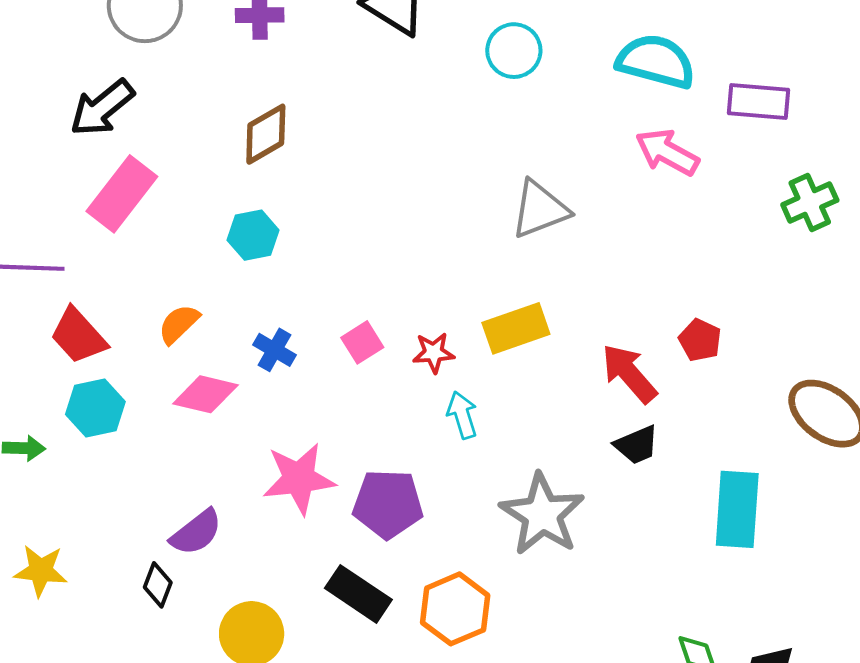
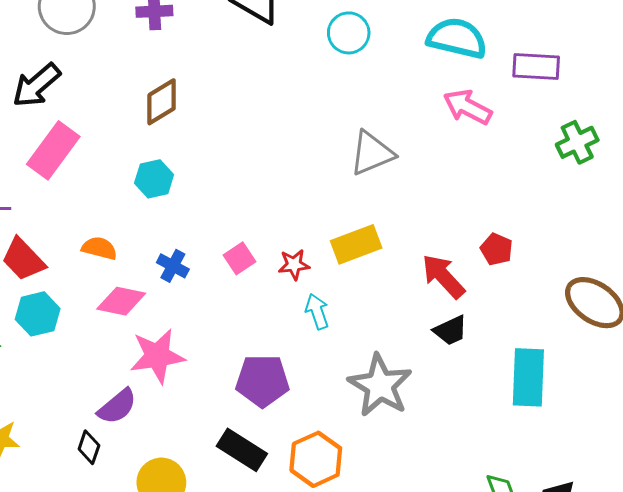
orange semicircle: (179, 324) -> (99, 248), turned 60
pink star: (299, 479) -> (157, 356), moved

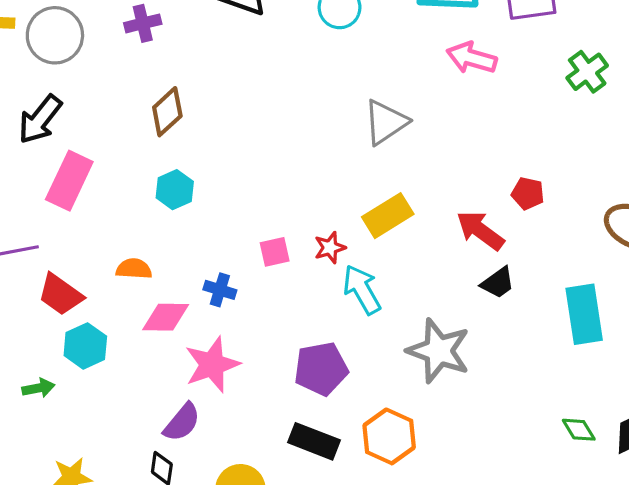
pink square: (239, 258) -> (275, 252), turned 32
blue cross: (173, 266) -> (220, 290), moved
cyan arrow: (317, 311) -> (362, 290), size x1.4

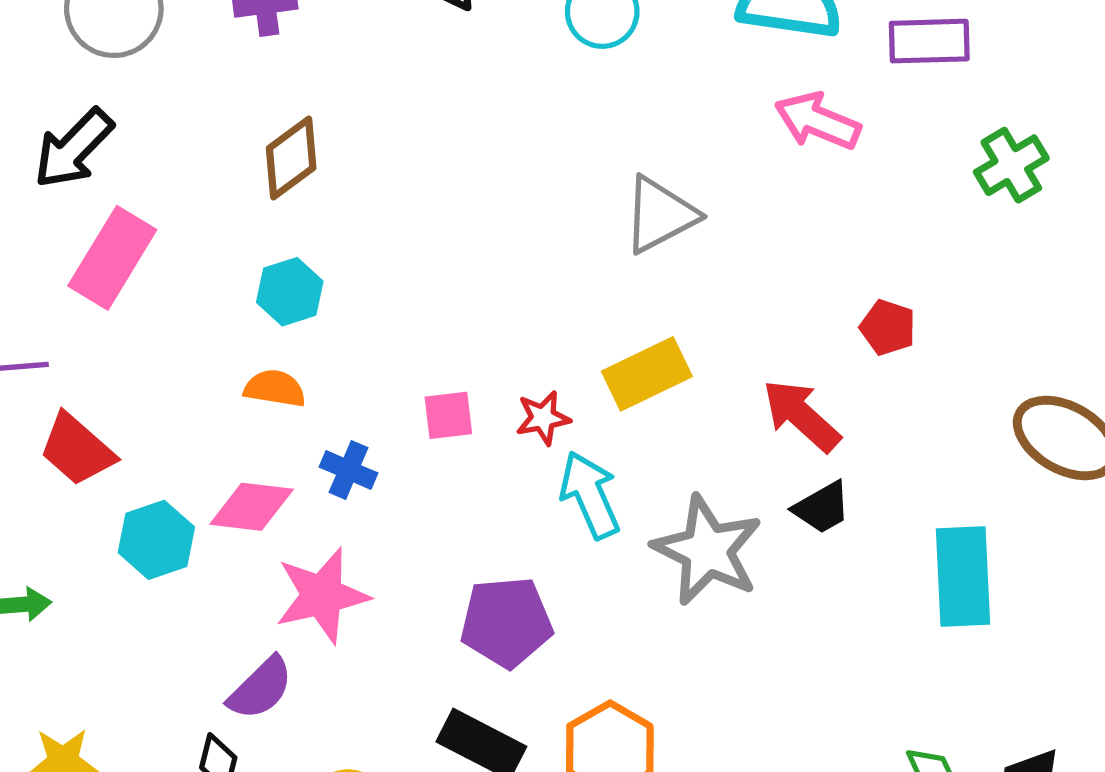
red pentagon: (528, 193) -> (888, 327), moved
orange semicircle: (134, 269) -> (275, 388), moved
cyan hexagon: (85, 346) -> (156, 540), moved
gray star: (439, 351) -> (707, 550), moved

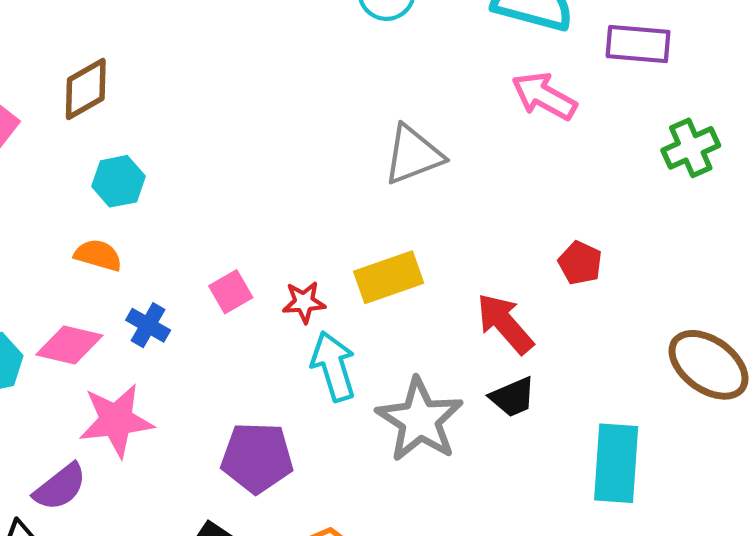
brown diamond: (291, 158) -> (86, 89), moved
pink square: (448, 415) -> (231, 292), turned -30

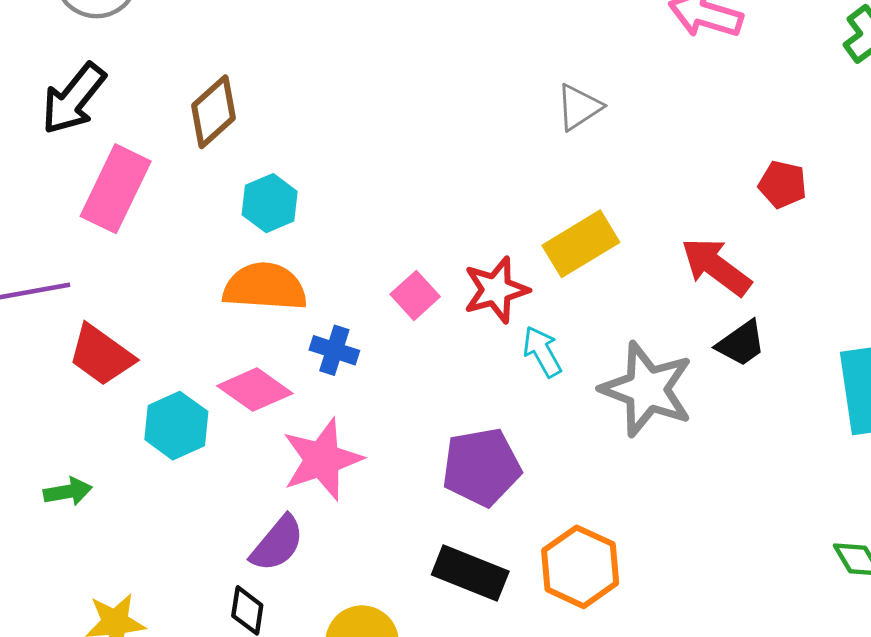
gray triangle: (413, 155) -> (579, 107), size x0.7
orange semicircle: (98, 255) -> (265, 287), size x1.6
red star: (304, 302) -> (496, 290), size x1.4
pink diamond: (69, 345) -> (255, 390), turned 34
cyan arrow: (333, 366) -> (542, 352), size x0.7

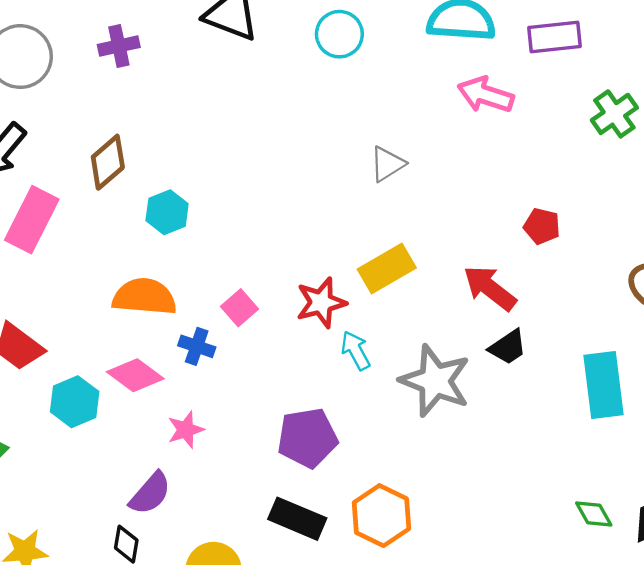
cyan hexagon: (270, 203) -> (167, 212), moved
pink square: (415, 295) -> (240, 308), moved
pink star: (322, 459) -> (186, 430), size x0.6

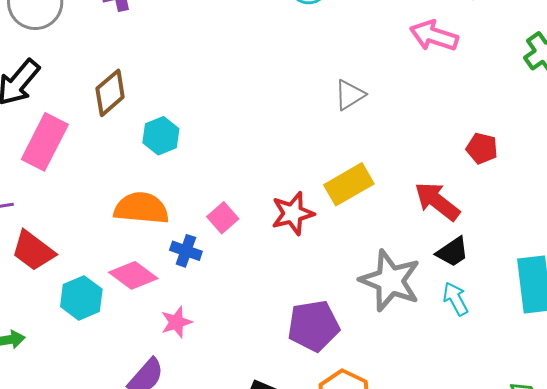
cyan arrow: (356, 351) -> (455, 299), moved
purple pentagon: (307, 438) -> (314, 326), moved

